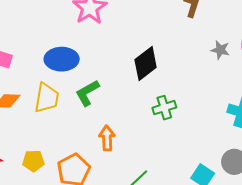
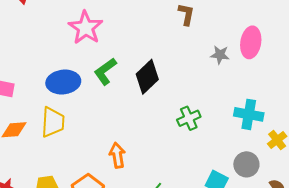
green L-shape: (87, 93) -> (105, 71), moved
green cross: (164, 108) -> (189, 118), moved

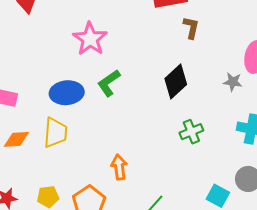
gray star: (220, 55) -> (233, 82), moved
black diamond: (147, 77) -> (176, 81), moved

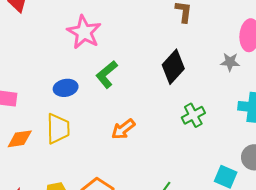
blue ellipse: (67, 93) -> (66, 88), size x0.7
orange arrow: (119, 167) -> (123, 129), moved, turned -115

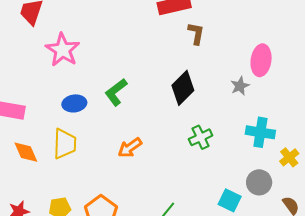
pink star: (84, 32) -> (63, 50), moved
gray star: (230, 62) -> (240, 86), turned -30
orange diamond: (20, 139) -> (26, 152), turned 72

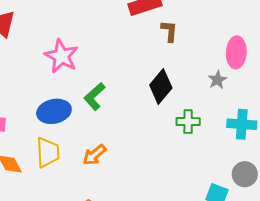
pink star: (63, 50) -> (61, 56), moved
blue ellipse: (74, 103) -> (54, 111), size x1.4
green cross: (201, 137) -> (188, 122), moved, turned 30
orange arrow: (130, 148) -> (94, 155), moved

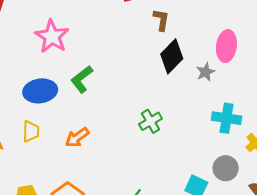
black diamond: (161, 87) -> (172, 56), moved
green cross: (188, 122) -> (151, 121), moved, turned -35
yellow trapezoid: (48, 152) -> (31, 131), size x0.7

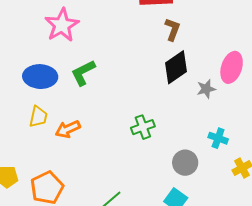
cyan cross: (226, 118) -> (218, 138), size x0.7
yellow trapezoid: (31, 131) -> (38, 117), moved
gray circle: (226, 168) -> (185, 163), moved

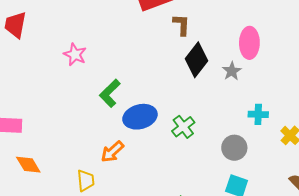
pink star: (62, 25) -> (75, 54), size x0.7
blue ellipse: (40, 77) -> (140, 117), moved
yellow trapezoid: (38, 117) -> (86, 180), moved

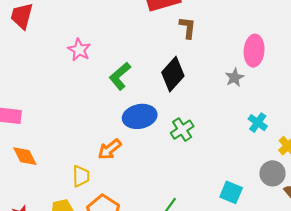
black diamond: (196, 60) -> (173, 74), moved
green L-shape: (110, 93) -> (120, 76), moved
cyan cross: (258, 114) -> (258, 123), turned 30
gray circle: (234, 148) -> (272, 173), moved

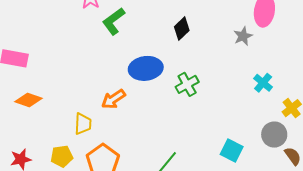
black diamond: (173, 74) -> (182, 29), size x0.7
green L-shape: (120, 76) -> (114, 21), moved
orange diamond: (25, 156) -> (28, 100), turned -48

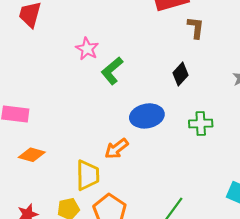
green cross: (187, 84) -> (201, 124), moved, turned 30
yellow trapezoid: (83, 124) -> (88, 175), size x1.4

